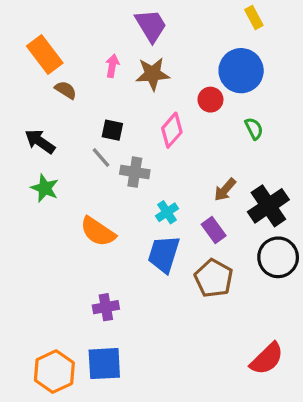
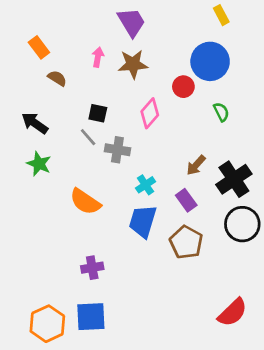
orange rectangle: (45, 55) -> (39, 47), size x0.7

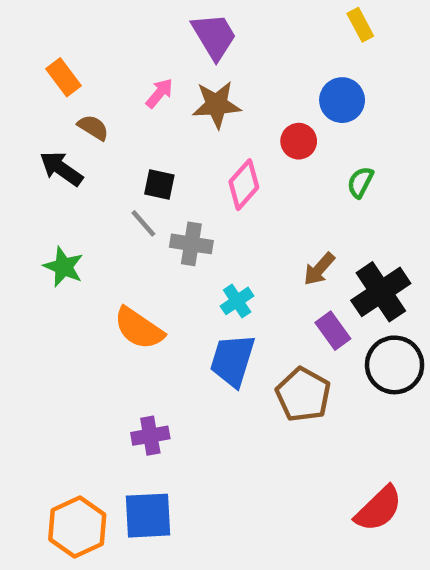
pink arrow: (98, 57) -> (159, 93), turned 30
blue circle: (210, 61) -> (342, 100), size x0.7
green semicircle: (221, 112) -> (360, 182), turned -126
black arrow: (35, 123) -> (61, 169), moved
purple rectangle: (186, 200) -> (333, 331), moved

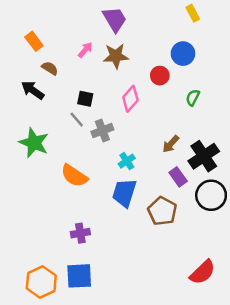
gray cross: (191, 244) -> (102, 131), turned -30
green star: (64, 267) -> (34, 143), size x1.4

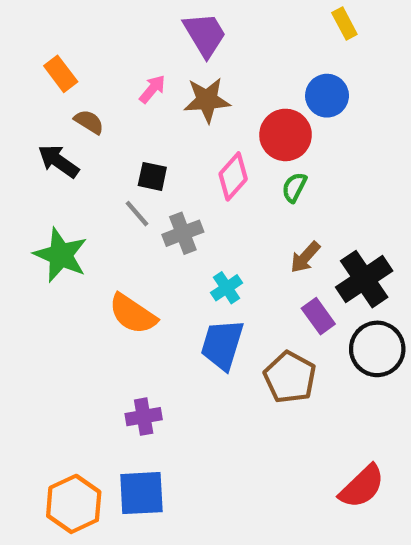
red circle: (160, 76) -> (286, 135), size x1.5
green semicircle: (193, 98) -> (294, 187), moved

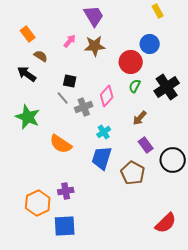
pink diamond: (233, 176) -> (107, 96), moved
black cross: (364, 279) -> (167, 87), moved
orange hexagon: (74, 504) -> (38, 203), moved

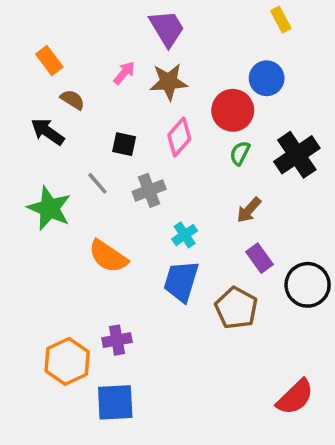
pink diamond: (107, 96) -> (179, 137), moved
gray line: (63, 98) -> (97, 183), moved

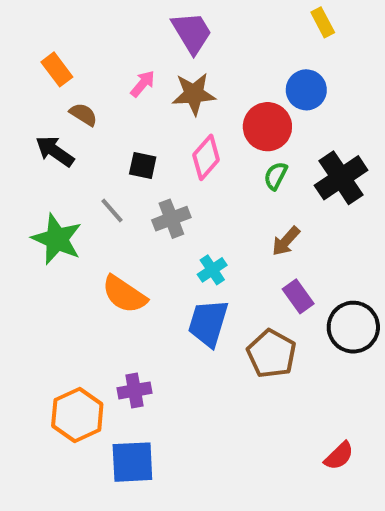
red semicircle: (295, 397) -> (339, 456), size x0.7

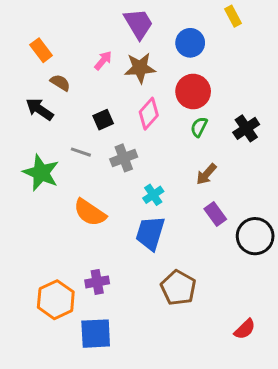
blue circle: (306, 90) -> (190, 43), moved
black square: (143, 166) -> (103, 120), turned -36
black cross: (341, 178) -> (246, 128), size x0.7
gray line: (112, 211) -> (81, 152), turned -30
brown pentagon: (272, 354) -> (178, 288), moved

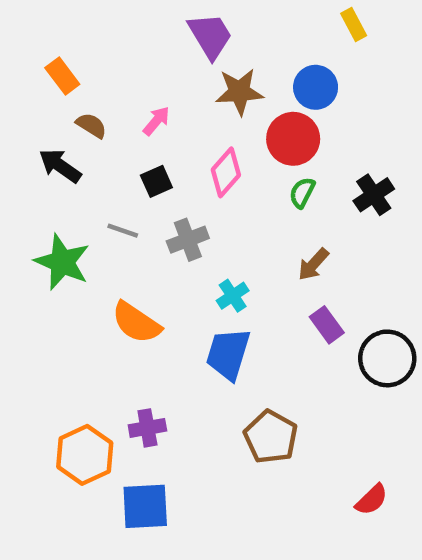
blue circle: (190, 43) -> (316, 87), moved
pink arrow: (103, 61) -> (156, 121), moved
brown star: (140, 68) -> (239, 92), moved

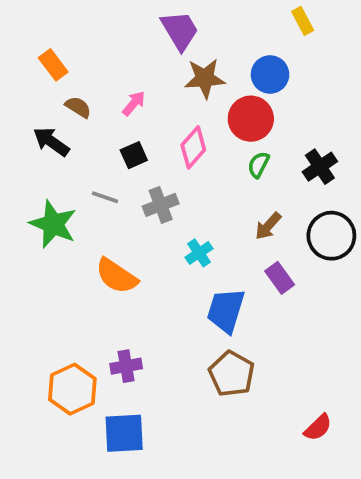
blue trapezoid: (228, 354) -> (226, 310), moved
black circle: (387, 358) -> (331, 236), moved

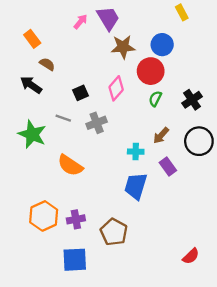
pink arrow: (134, 103) -> (80, 22), moved
cyan cross: (199, 253) -> (136, 152), moved, turned 35
brown pentagon: (232, 374) -> (114, 232), moved
orange hexagon: (72, 389) -> (44, 216), moved

